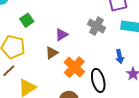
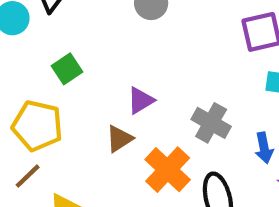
gray cross: (96, 26) -> (211, 123), moved

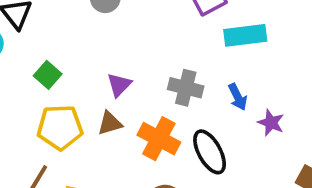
yellow pentagon: (37, 126) -> (60, 127), moved
brown triangle: (119, 139) -> (110, 123), turned 32

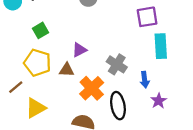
cyan rectangle: (245, 35) -> (161, 46), turned 75

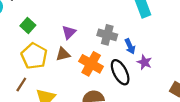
yellow pentagon: (37, 63) -> (34, 56), turned 30
blue arrow: (145, 80) -> (130, 46), moved
purple star: (159, 101) -> (144, 62), moved

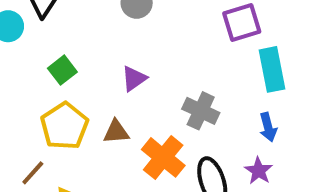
purple triangle: (69, 32) -> (134, 79), moved
blue arrow: (130, 46) -> (268, 127), moved

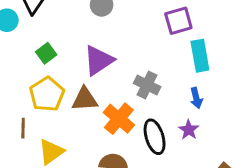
purple triangle: (134, 79) -> (99, 60), size x1.6
brown triangle: (116, 132) -> (85, 99), size x1.4
brown line: (33, 173) -> (23, 128), turned -42

